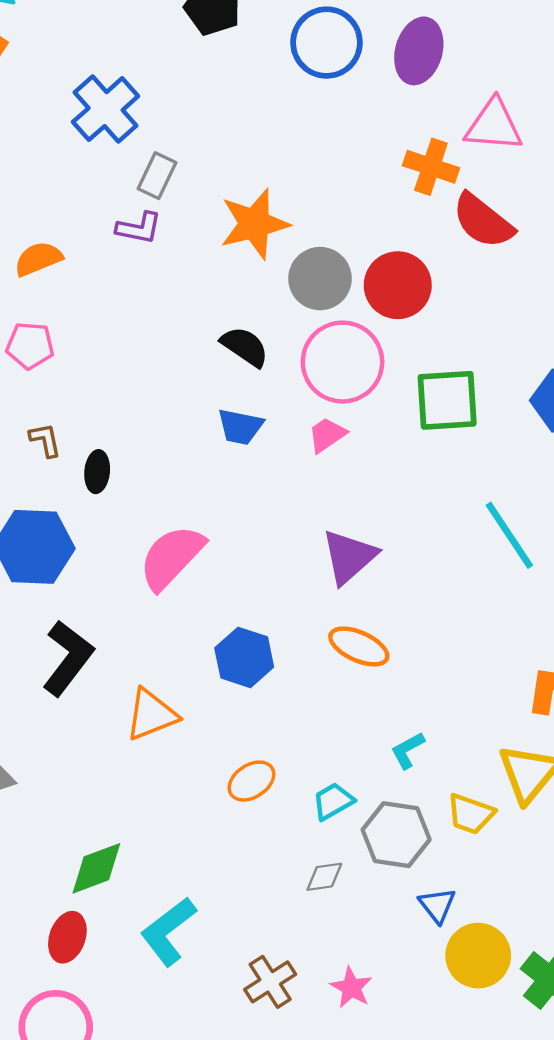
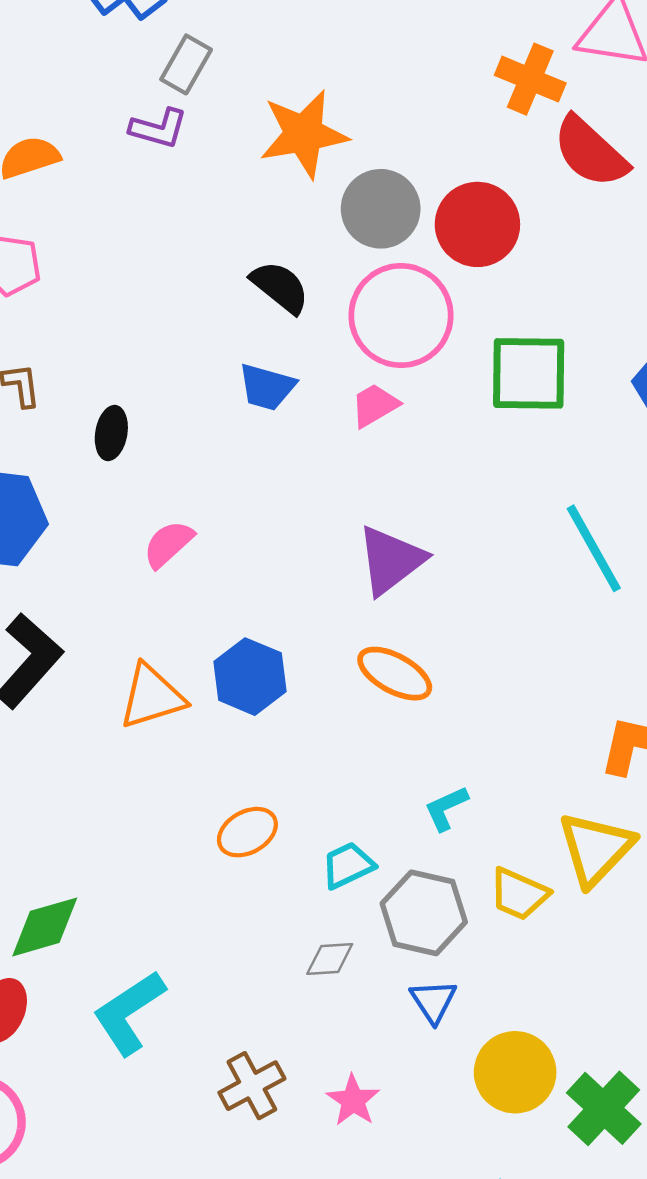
black ellipse: (97, 472) -> (111, 433), moved
pink semicircle: (172, 557) -> (168, 544), size x0.6
orange triangle: (151, 715) -> (152, 696), moved
blue triangle: (437, 905) -> (433, 1001), moved

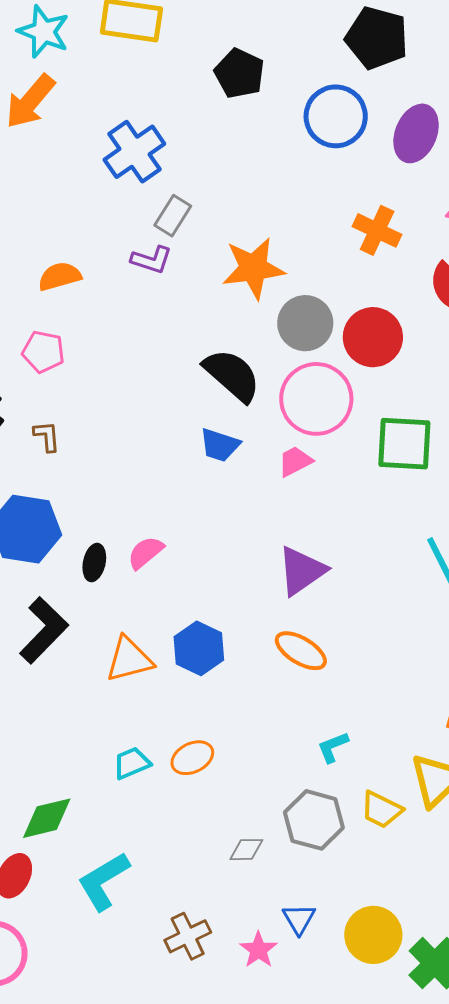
orange cross: (530, 79) -> (377, 230), moved
black semicircle: (280, 287) -> (232, 375), size x1.4
black ellipse: (111, 433) -> (94, 563), moved
cyan trapezoid: (348, 865) -> (132, 763), moved
blue triangle: (433, 1001) -> (299, 919), moved

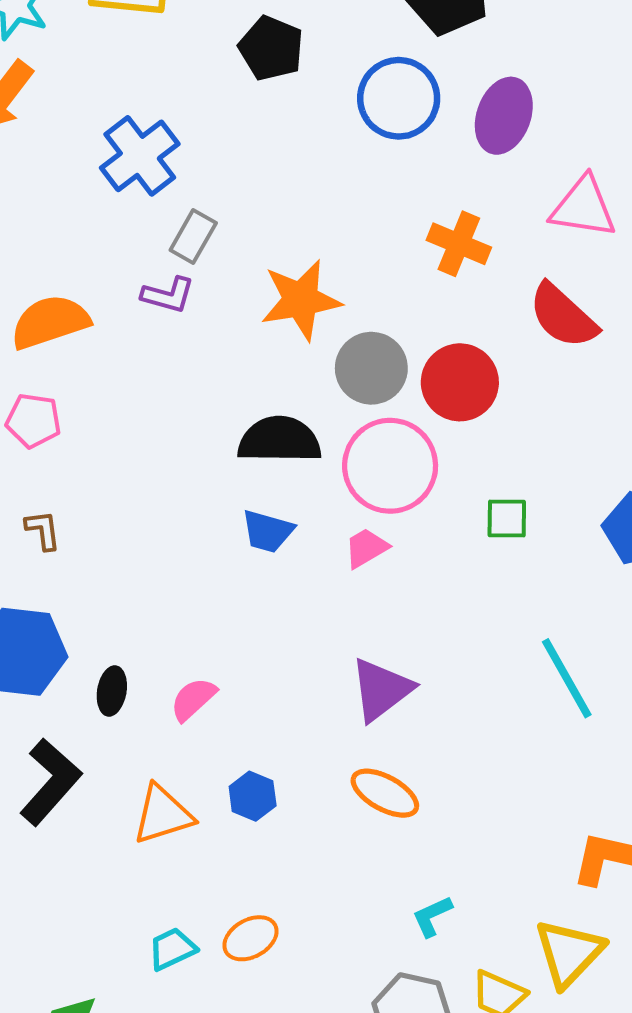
orange semicircle: (60, 276) -> (50, 322), size x1.4
black semicircle: (232, 375) -> (279, 440), turned -38
green square: (404, 444) -> (507, 518), size x0.6
pink semicircle: (146, 553) -> (193, 699), moved
blue hexagon: (199, 648) -> (253, 796), size x0.7

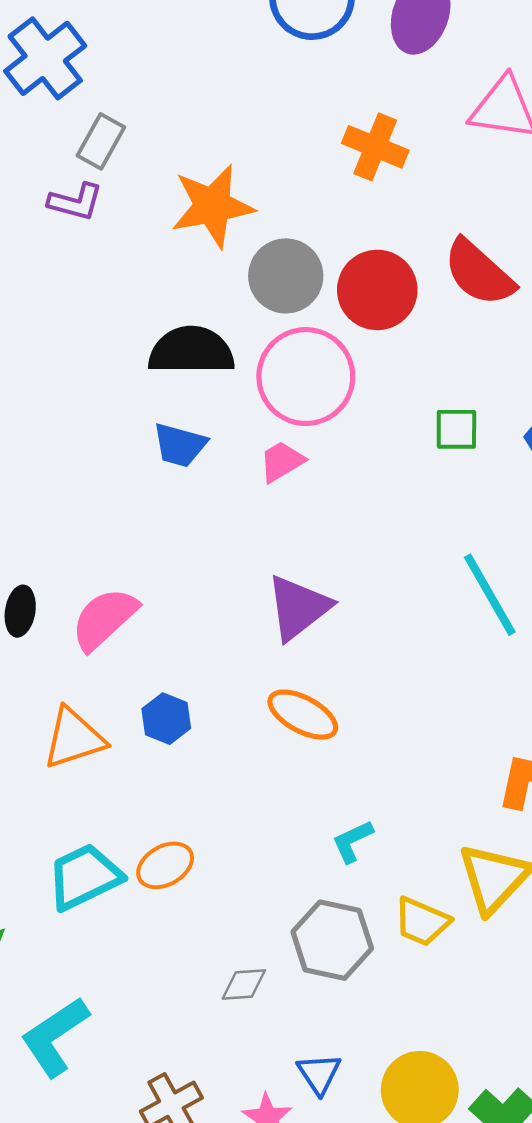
red semicircle: (563, 316) -> (479, 273), moved
green square: (507, 518) -> (456, 429), moved
pink semicircle: (193, 699) -> (104, 619), size x1.4
cyan trapezoid: (172, 949) -> (84, 877), size x1.5

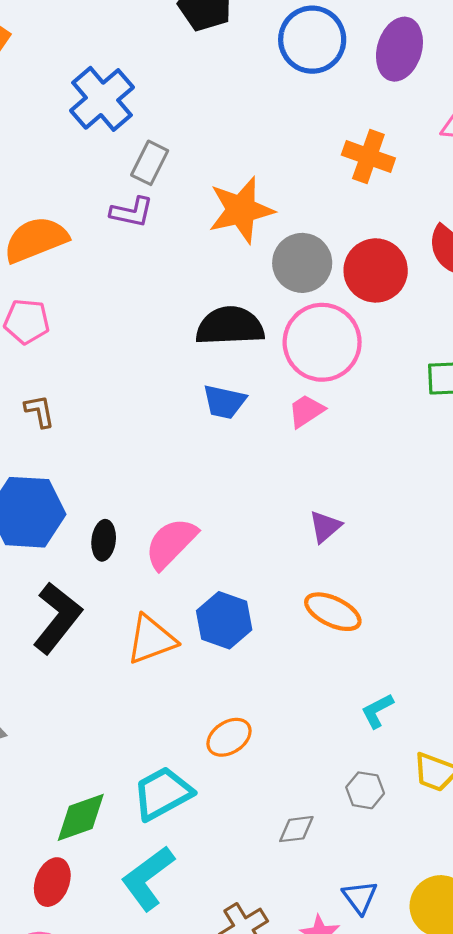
purple triangle: (298, 608) -> (325, 527), size x0.6
blue hexagon: (166, 719) -> (224, 620), size x1.4
cyan trapezoid: (84, 877) -> (162, 793), moved
gray hexagon: (332, 940) -> (365, 790), size x0.6

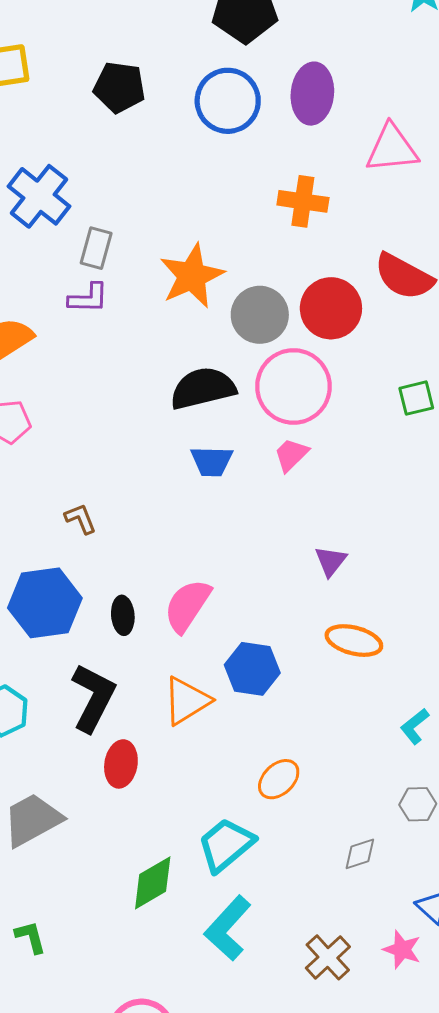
brown L-shape: (40, 411) -> (81, 519), moved
red ellipse: (52, 882) -> (121, 764), moved

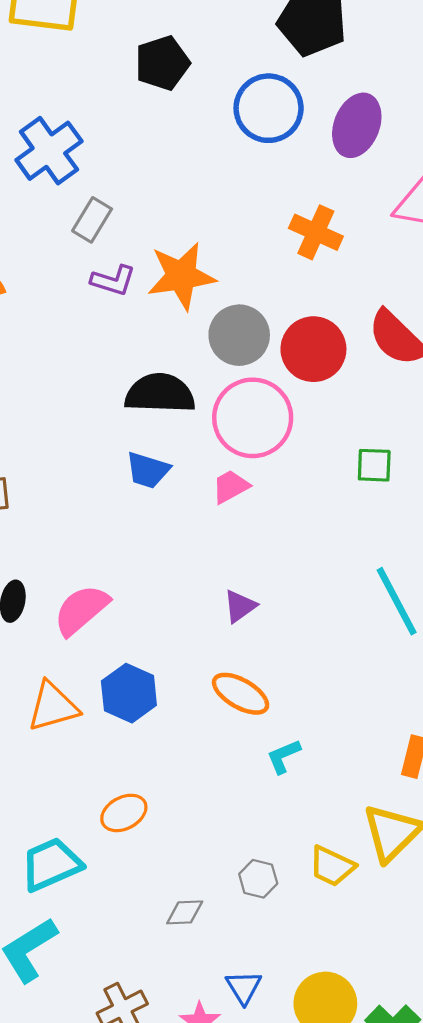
black pentagon: (119, 87) -> (162, 63), turned 30
purple L-shape: (88, 298) -> (113, 280), moved
cyan L-shape: (415, 726) -> (284, 756), moved

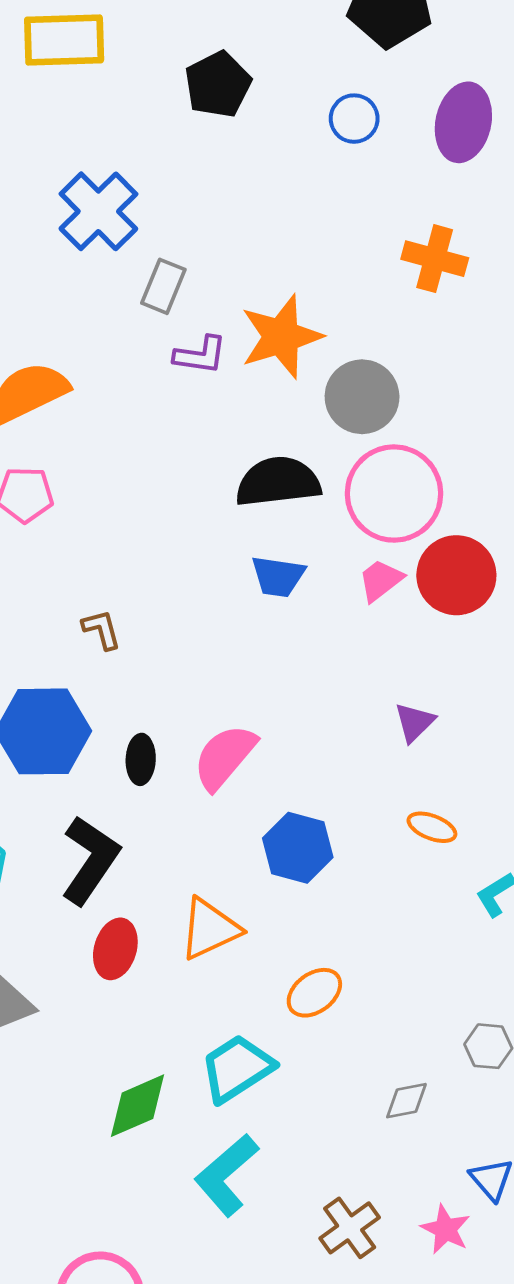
blue circle: (269, 108) -> (354, 119), size x0.6
red circle: (313, 349) -> (456, 575), moved
orange ellipse: (241, 694) -> (432, 827), size x0.7
orange triangle: (53, 706) -> (210, 929), moved

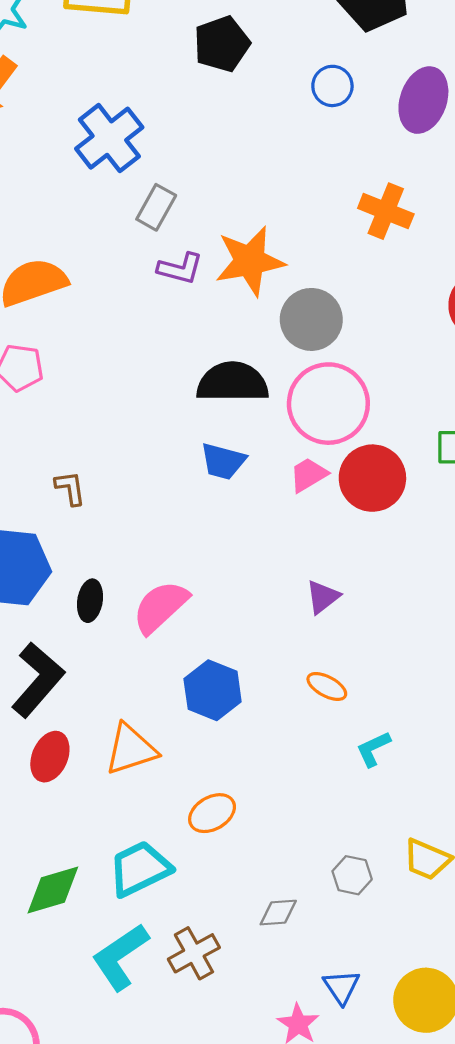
brown cross: (350, 1228) -> (194, 953), moved

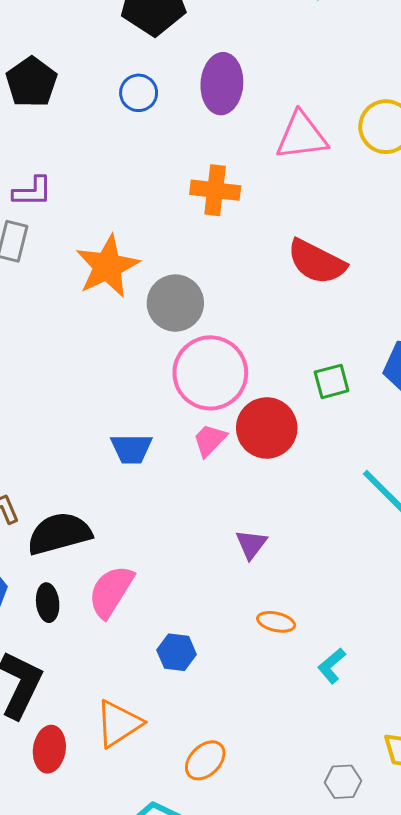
purple L-shape: (180, 268) -> (32, 192), moved
black semicircle: (233, 382) -> (59, 534), moved
blue hexagon: (213, 690) -> (177, 652), size x0.7

